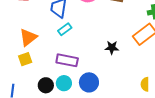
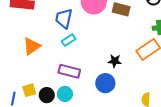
yellow square: (25, 59) -> (29, 90), moved
blue circle: (89, 82) -> (105, 83), moved

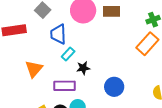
black star: (115, 61) -> (83, 68), moved
purple rectangle: (69, 71) -> (65, 86), moved

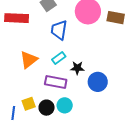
cyan rectangle: (68, 54) -> (59, 58), moved
blue circle: (114, 87) -> (98, 82), moved

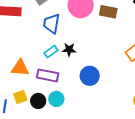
orange triangle: (29, 60) -> (20, 68), moved, turned 42
black star: (77, 68) -> (69, 50), moved

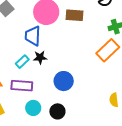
blue trapezoid: (52, 24) -> (33, 36), moved
black circle: (38, 101) -> (57, 111), moved

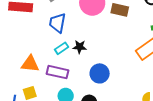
blue trapezoid: (33, 36) -> (57, 23), moved

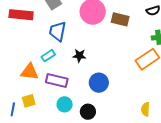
cyan rectangle: (61, 48) -> (48, 56), moved

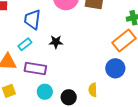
blue circle: (99, 83) -> (115, 68), moved
yellow semicircle: (145, 109) -> (93, 90), moved

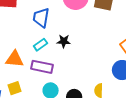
cyan rectangle: (25, 44) -> (40, 45), moved

